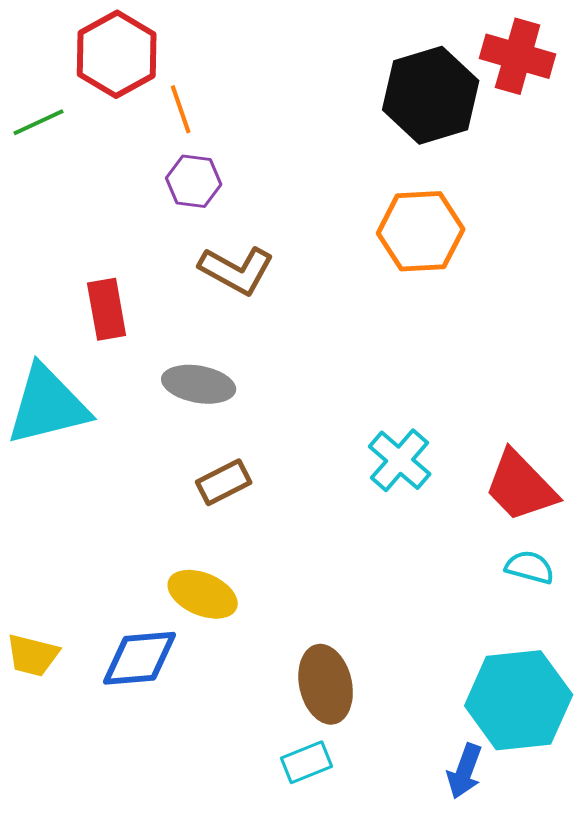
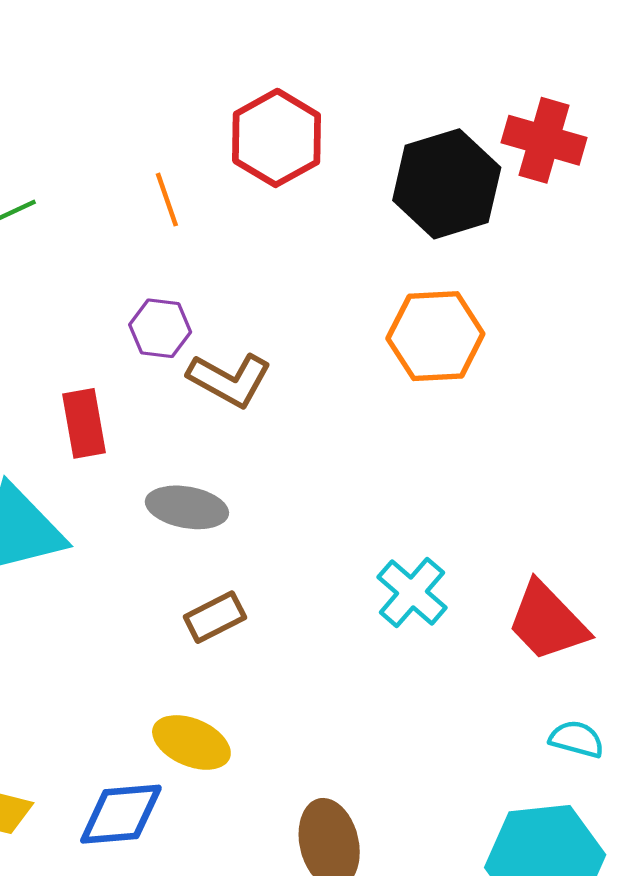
red hexagon: (117, 54) -> (277, 138), moved
purple hexagon: (194, 181) -> (160, 328), moved
cyan semicircle: (530, 567) -> (577, 739), moved

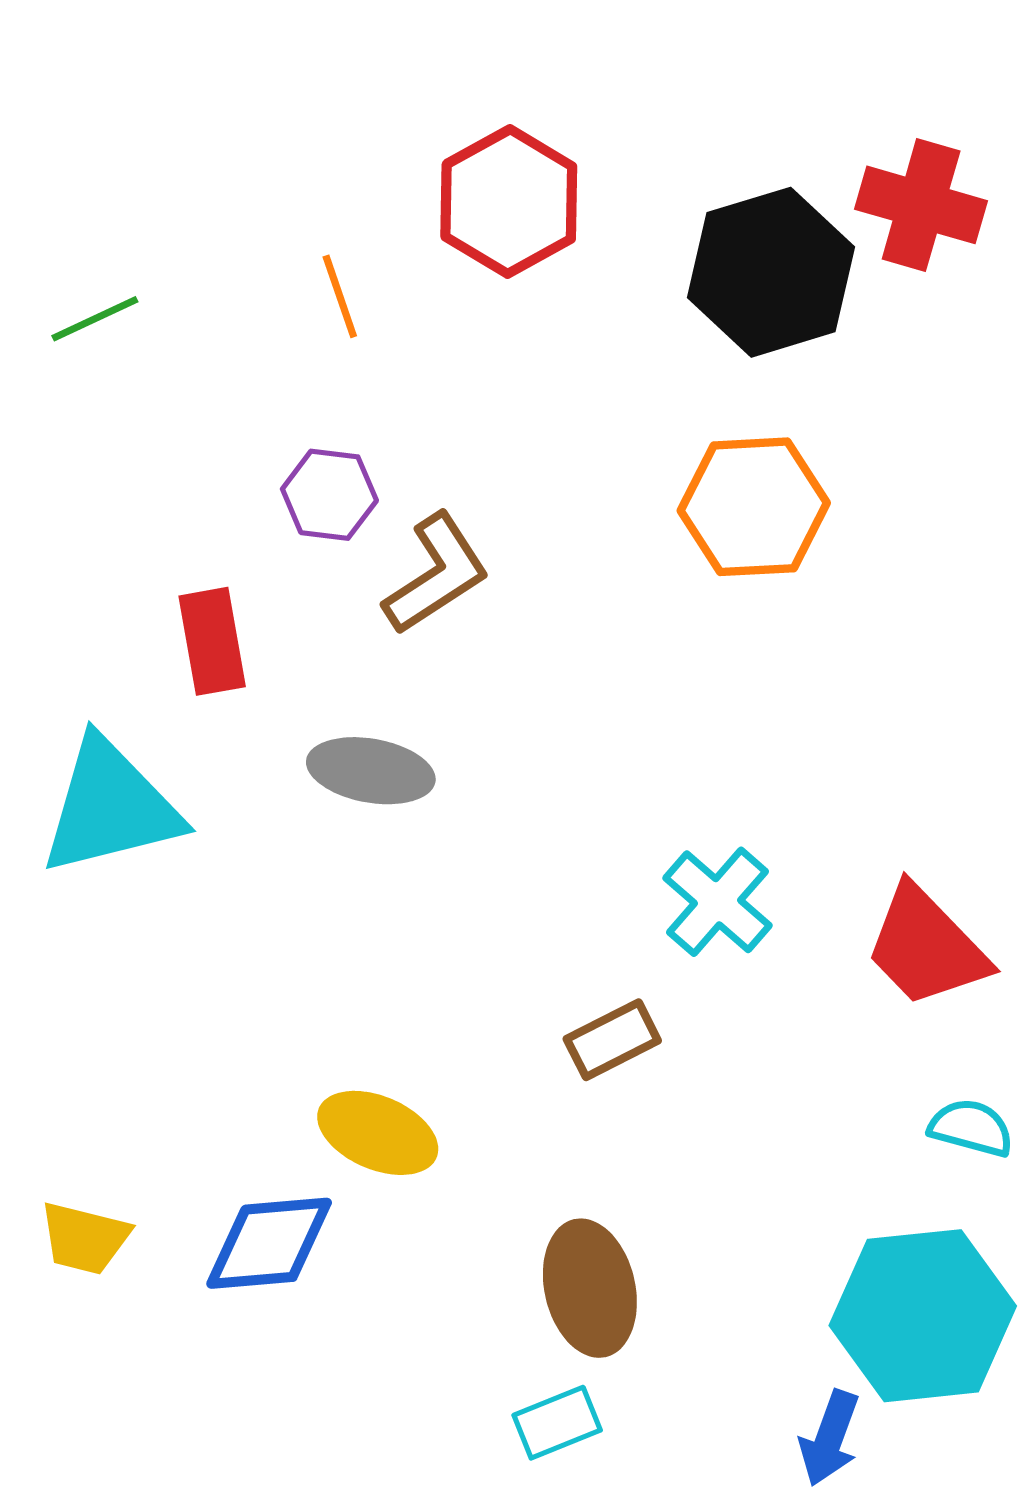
brown L-shape: (230, 380) -> (436, 574), turned -62
brown rectangle: (215, 617) -> (612, 1040), moved

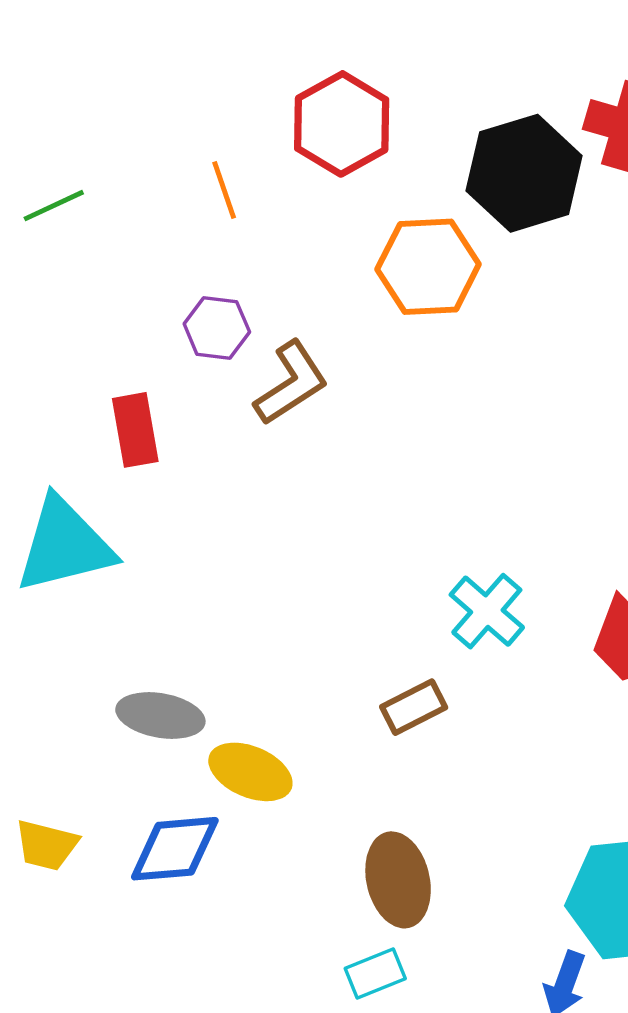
orange hexagon: (754, 507) -> (428, 267), moved
gray ellipse: (371, 771) -> (160, 716), moved

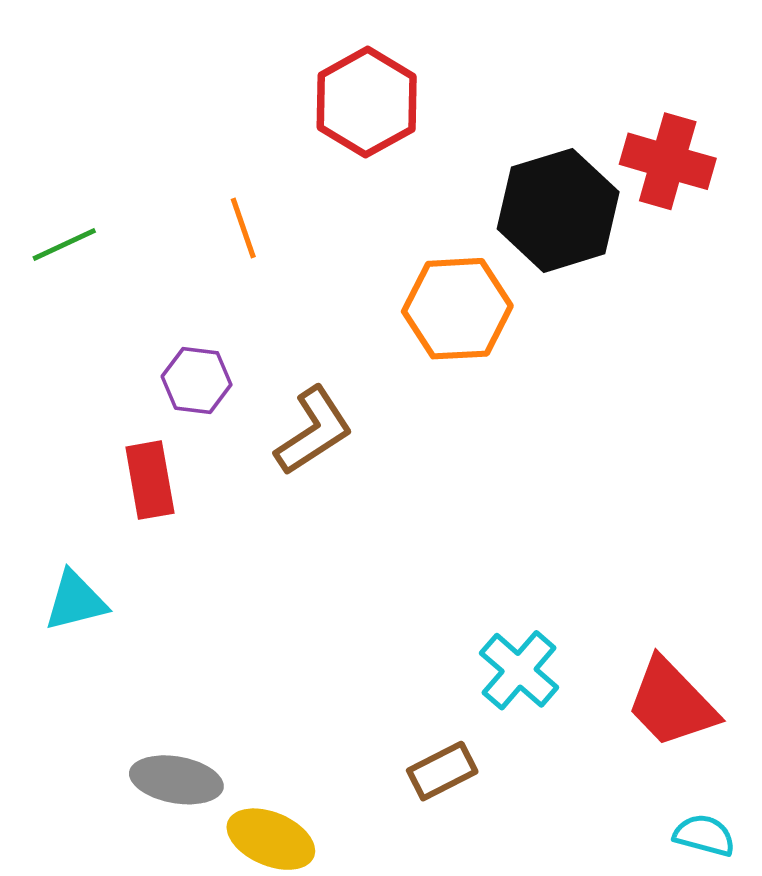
red hexagon: (342, 124) -> (367, 102), moved
purple hexagon: (217, 328) -> (197, 380), moved
cyan triangle: (64, 545) -> (76, 601), size x0.6

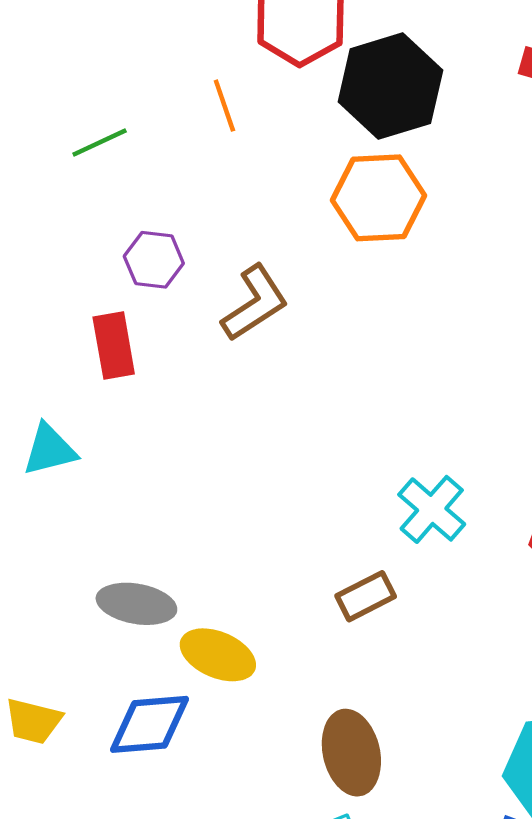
black hexagon: (558, 210) -> (390, 86), moved
orange line: (243, 228) -> (224, 106), moved
green line: (64, 244) -> (100, 142), moved

